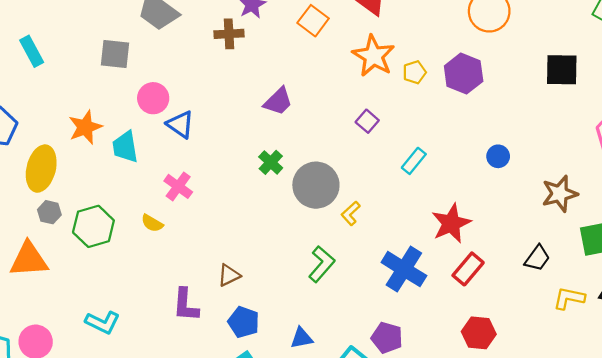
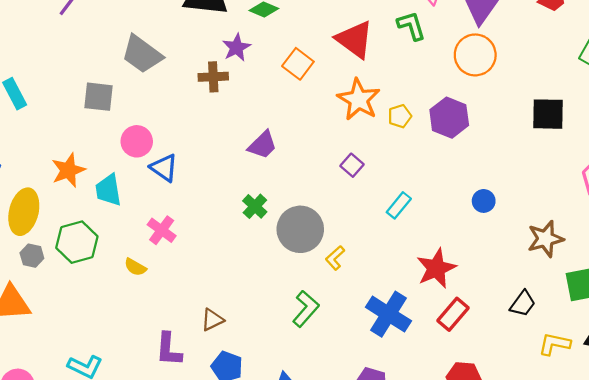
green hexagon: (93, 226) -> (77, 242), moved

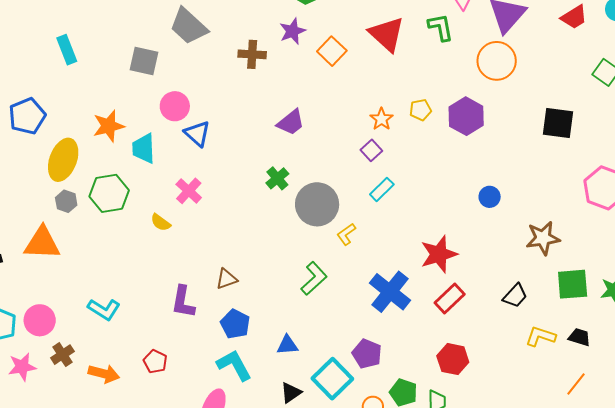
purple star: (236, 47) -> (293, 31), moved
orange star: (359, 100) -> (381, 119), moved, size x0.6
cyan rectangle: (399, 205) -> (382, 189), moved

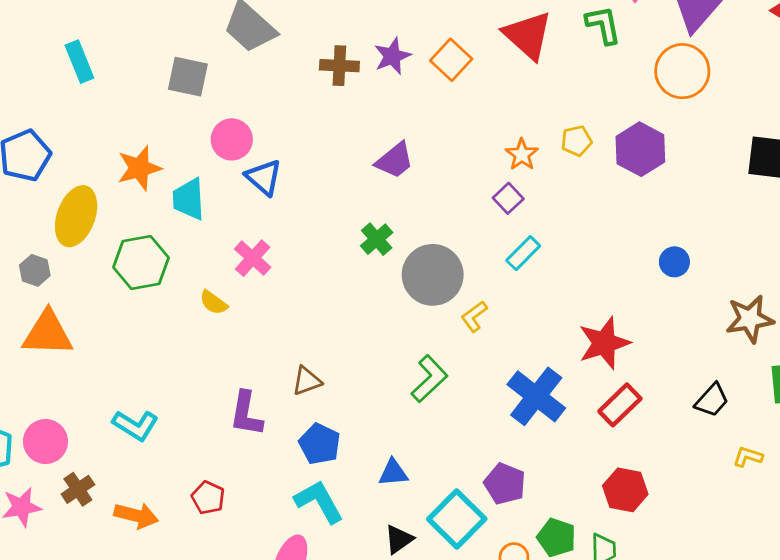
purple star: (293, 31) -> (392, 56), moved
gray hexagon: (66, 201) -> (35, 270), moved
yellow L-shape: (540, 336) -> (748, 457), size x0.7

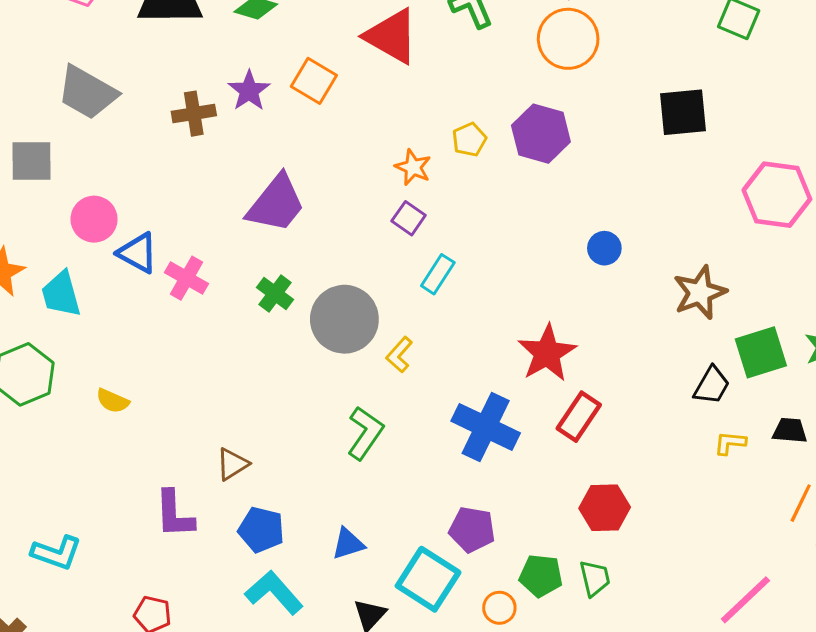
purple trapezoid: (395, 160) -> (276, 204), size x1.4
pink cross: (253, 258) -> (187, 278), moved
black trapezoid: (712, 400) -> (712, 385), moved

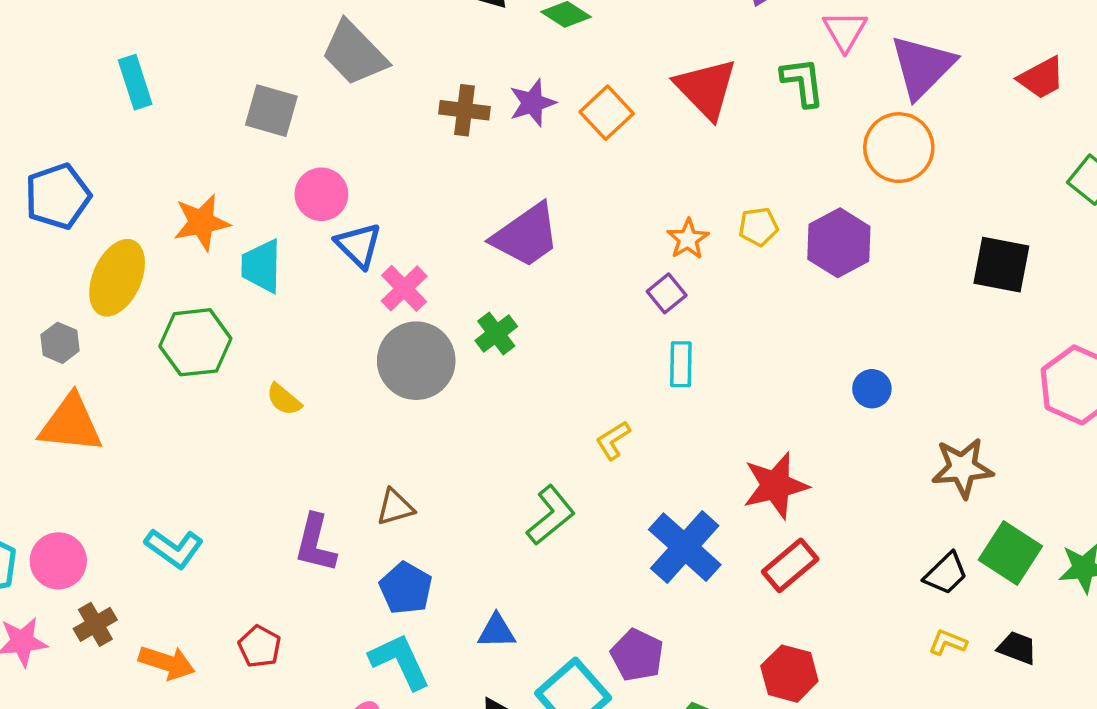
cyan rectangle: (438, 274) -> (681, 364), turned -48
gray circle: (344, 319) -> (416, 361), moved
green square: (761, 352) -> (1010, 553), turned 34

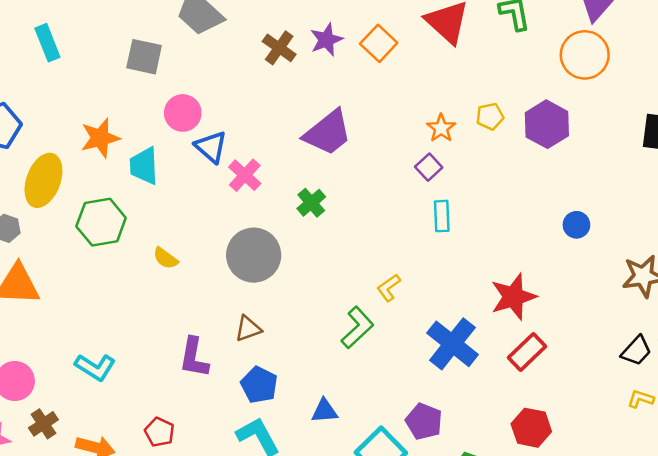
brown cross: (464, 110) -> (279, 48), turned 32
gray circle: (416, 361) -> (254, 255), moved
yellow L-shape: (613, 440) -> (389, 288), moved

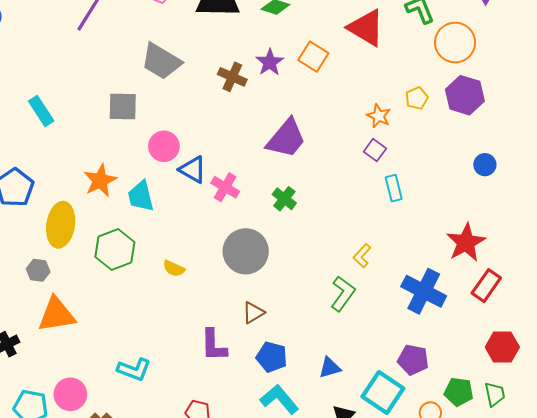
orange circle: (585, 55) -> (455, 43), moved
blue circle: (576, 225) -> (485, 165), moved

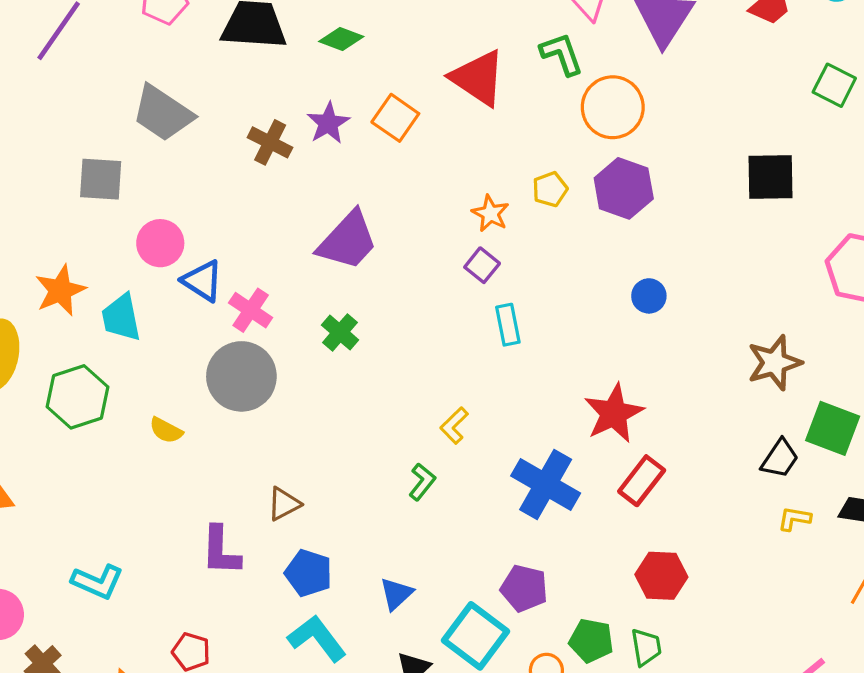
gray circle: (246, 251) -> (241, 376), moved
green L-shape: (343, 294) -> (422, 482), size x0.7
blue triangle: (330, 368) -> (396, 594), turned -30

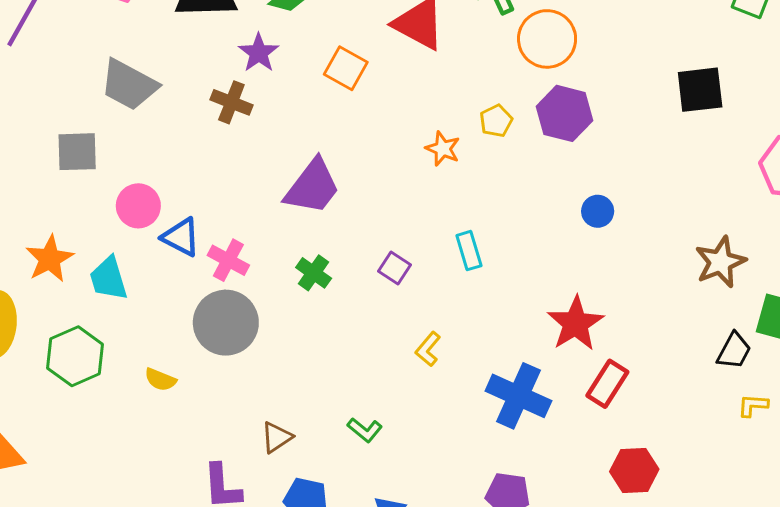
purple star: (328, 123) -> (259, 53), moved
purple square: (482, 265) -> (394, 268), moved
green L-shape: (422, 482) -> (365, 430), moved, turned 96

